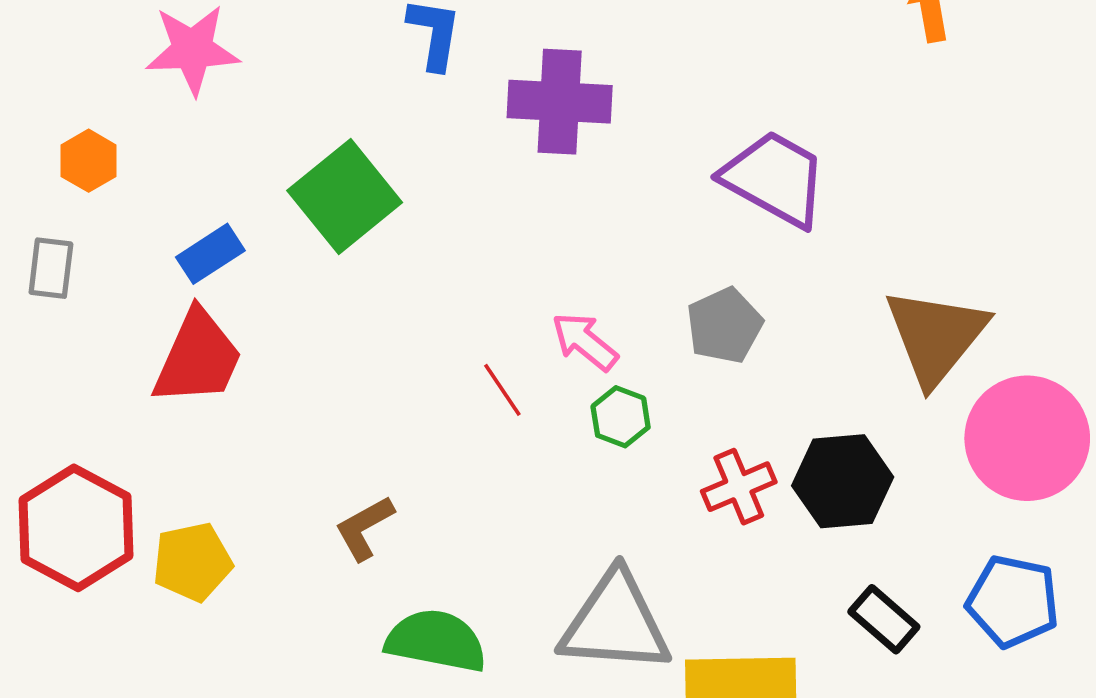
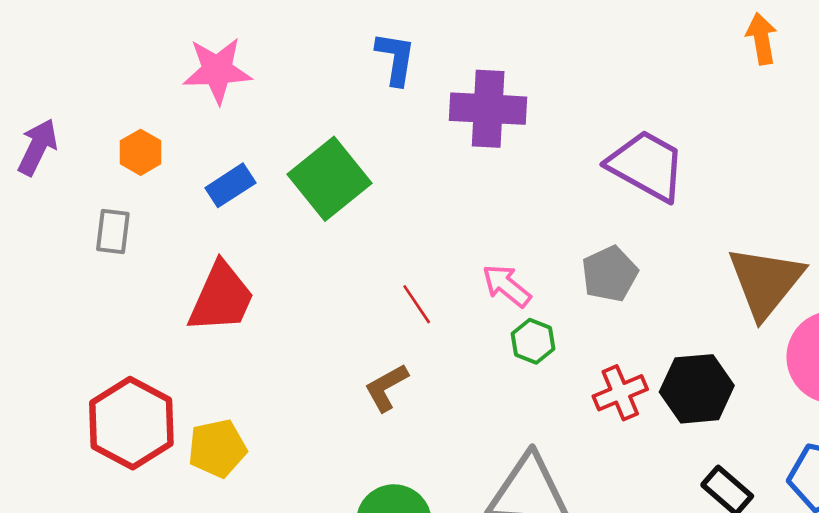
blue rectangle: (210, 254) -> (230, 185), moved
red line: (502, 390) -> (417, 304), moved
brown L-shape: (364, 528) -> (386, 387), moved

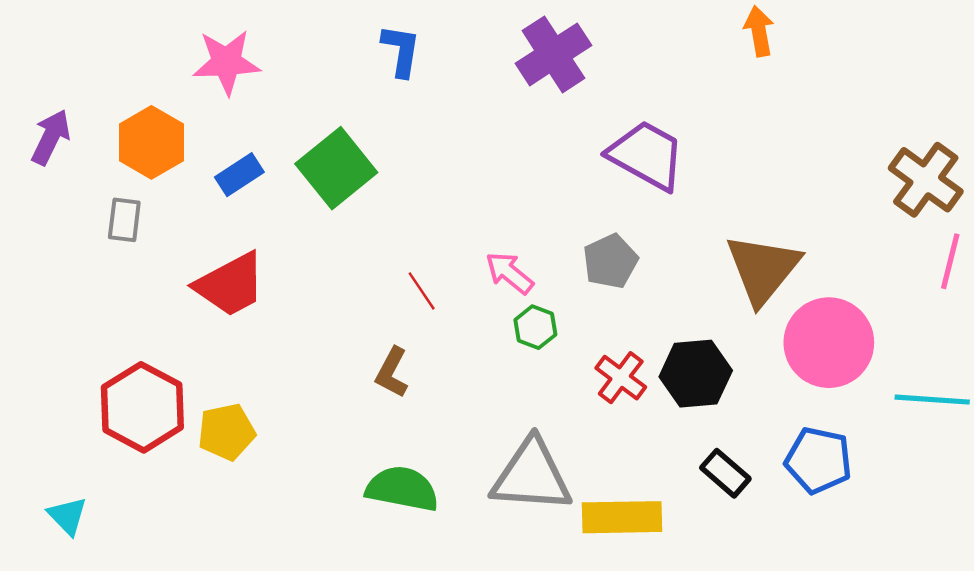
purple cross: (488, 109) -> (553, 54), moved, turned -36
orange hexagon: (141, 152) -> (151, 142), size x1.6
red trapezoid: (221, 298) -> (230, 285), turned 38
brown L-shape: (386, 387) -> (392, 372), turned -33
red cross: (620, 393) -> (621, 378), turned -30

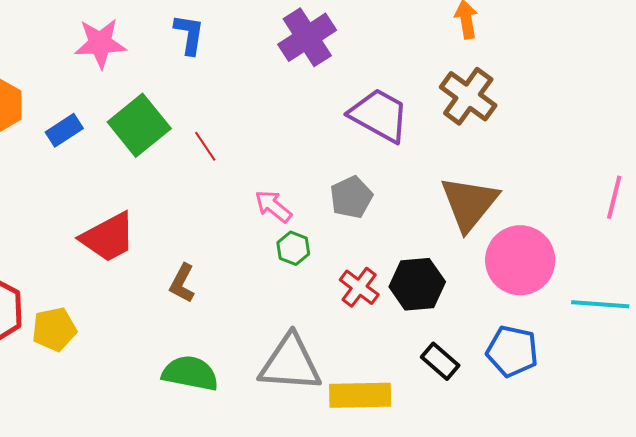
pink star: (226, 62) -> (100, 43), moved
brown cross: (926, 180) -> (468, 96), moved
red trapezoid: (230, 285) -> (108, 237), moved
red line: (422, 291) -> (205, 146), moved

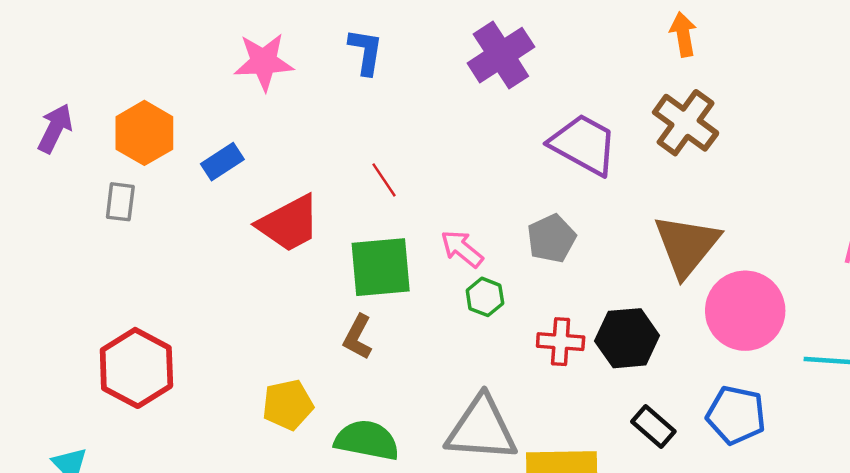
green square: (139, 125) -> (381, 267), moved, turned 34
red trapezoid: (108, 237) -> (289, 224), moved
red cross: (359, 287) -> (561, 342), turned -33
yellow pentagon: (54, 329) -> (288, 405), moved

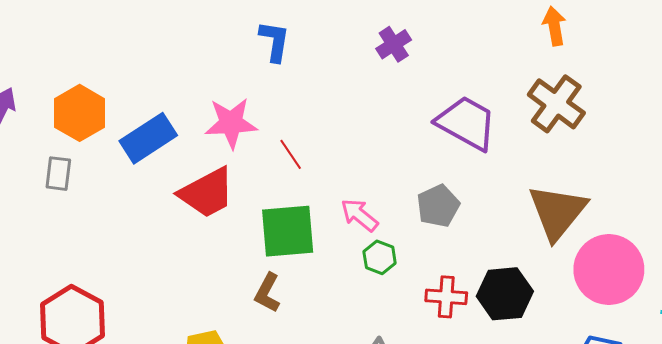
purple cross: (501, 55) -> (394, 44), size x0.6
pink star: (264, 62) -> (231, 123), moved
blue rectangle: (222, 162) -> (148, 138), size x1.5

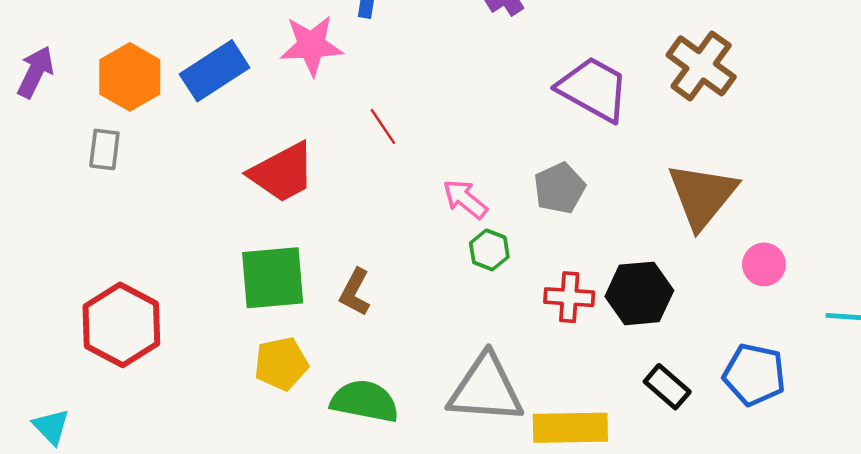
pink star: (231, 123) -> (311, 45), moved
blue rectangle: (148, 138) -> (215, 71), moved
green square: (288, 231) -> (273, 278), moved
pink circle: (609, 270) -> (764, 264), size x0.5

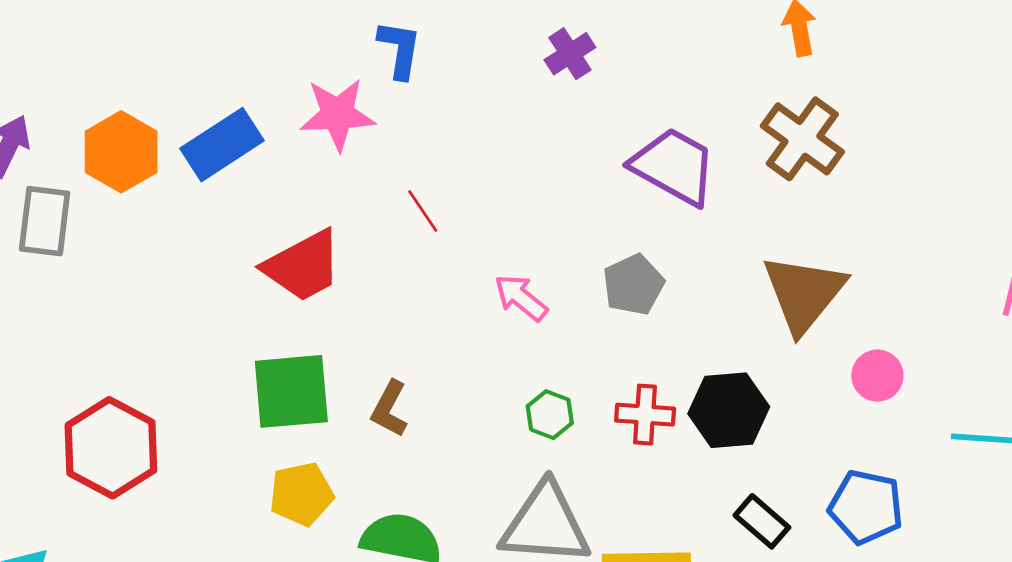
gray rectangle: (104, 149) -> (45, 221), moved, size x1.4
green hexagon: (489, 250) -> (550, 415), moved

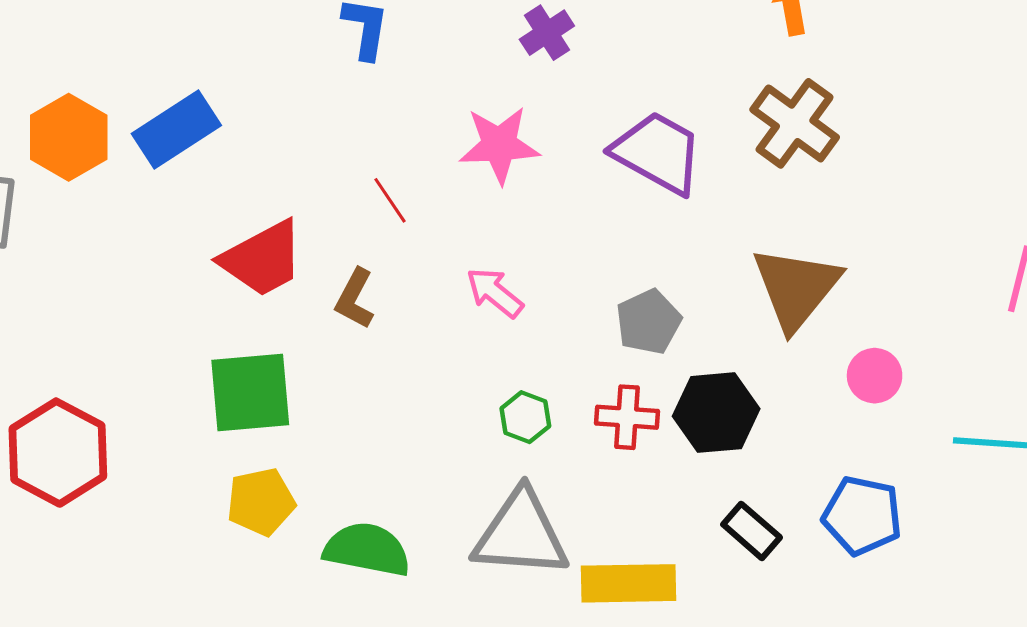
pink star: (338, 114) -> (499, 145), moved
gray pentagon: (633, 285) -> (648, 322), moved
brown L-shape: (390, 409) -> (355, 299), moved

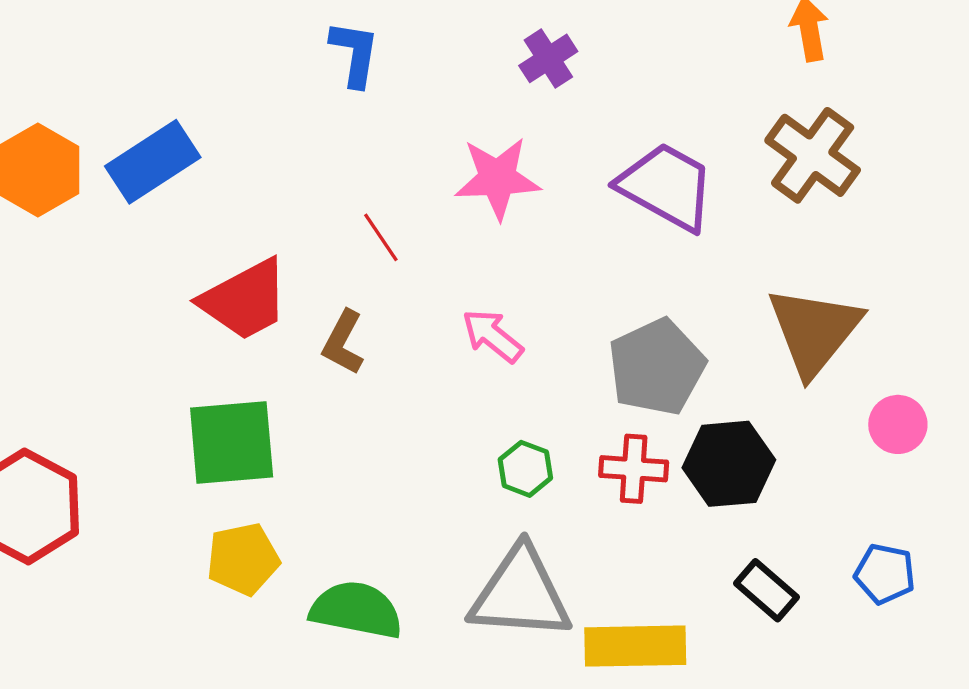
gray pentagon: (648, 322) -> (657, 367), size x1.4
blue pentagon: (862, 516) -> (885, 574), size x0.7

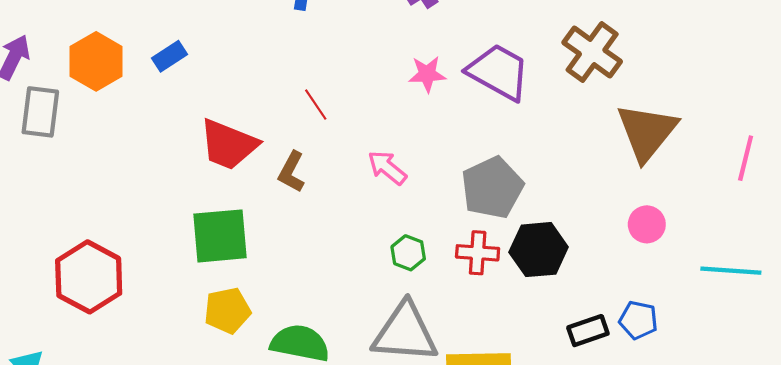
blue rectangle: (153, 162) -> (170, 56), size x0.6
pink star: (497, 178) -> (427, 74), moved, size x0.7
red trapezoid: (245, 300) -> (228, 144), turned 50
brown triangle: (814, 331) -> (647, 132), moved
black rectangle: (767, 590) -> (588, 331), moved, turned -60

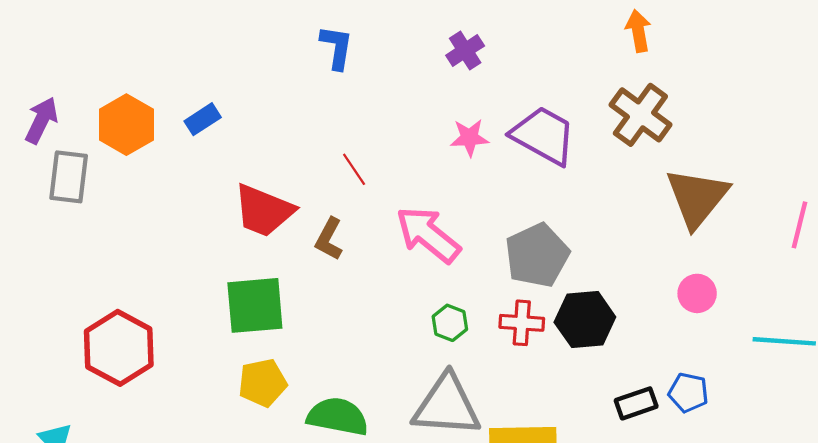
pink arrow: (387, 168) -> (428, 235), size x1.6

